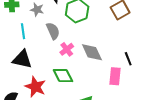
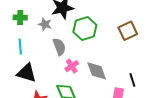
cyan line: (23, 31) -> (20, 47), moved

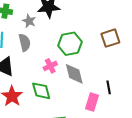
green hexagon: (85, 28) -> (70, 44), moved
gray semicircle: (59, 47) -> (25, 43), moved

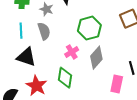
gray diamond: (74, 74) -> (96, 58), turned 60
green diamond: (41, 91) -> (65, 78), turned 30

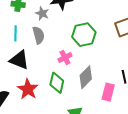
gray diamond: (96, 58) -> (86, 77), moved

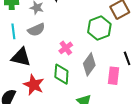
gray semicircle: (39, 35) -> (36, 30), turned 90
green hexagon: (84, 35) -> (99, 28), moved

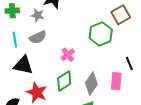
gray diamond: (89, 64) -> (91, 84), moved
green diamond: (61, 74) -> (64, 81), turned 55

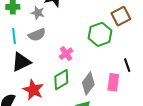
black triangle: (23, 65) -> (21, 62), turned -40

